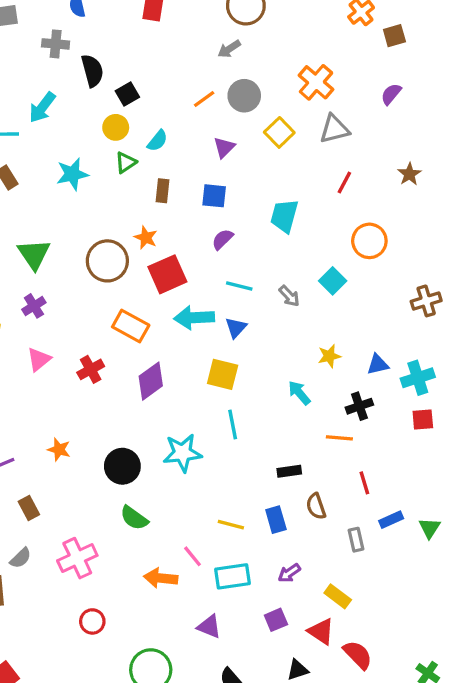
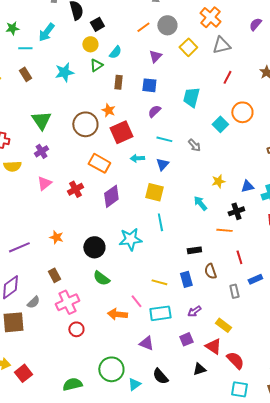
cyan square: (333, 281) -> (220, 124), moved
cyan arrow: (194, 318) -> (137, 158), size x0.6
brown rectangle: (29, 508) -> (54, 275), moved
red circle: (92, 621) -> (76, 329), moved

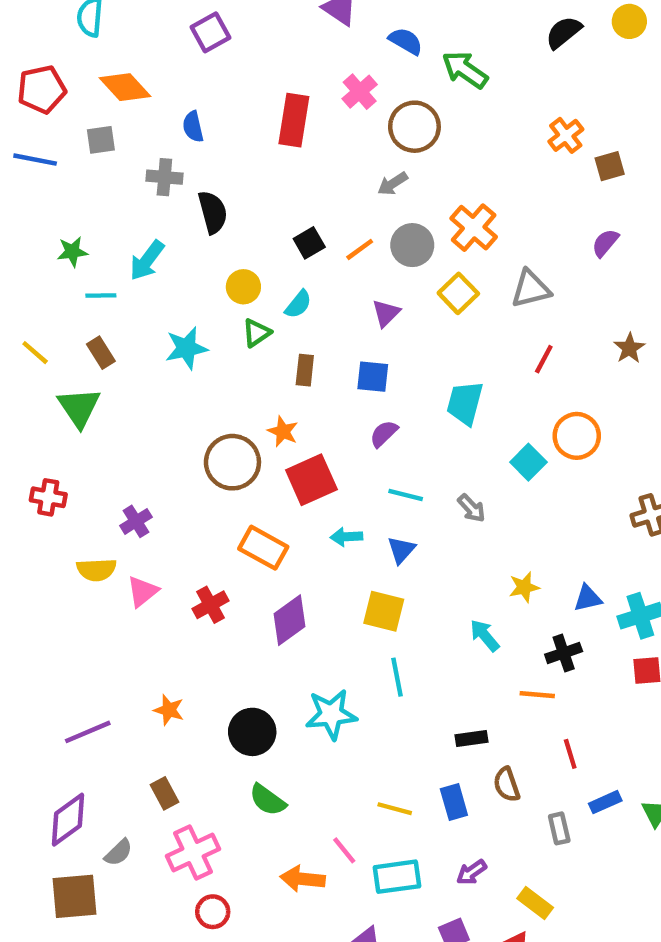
orange cross: (210, 17) -> (474, 228), moved
black square: (97, 24) -> (309, 243), moved
green triangle: (41, 120) -> (79, 407), moved
yellow semicircle: (12, 166) -> (96, 570), moved

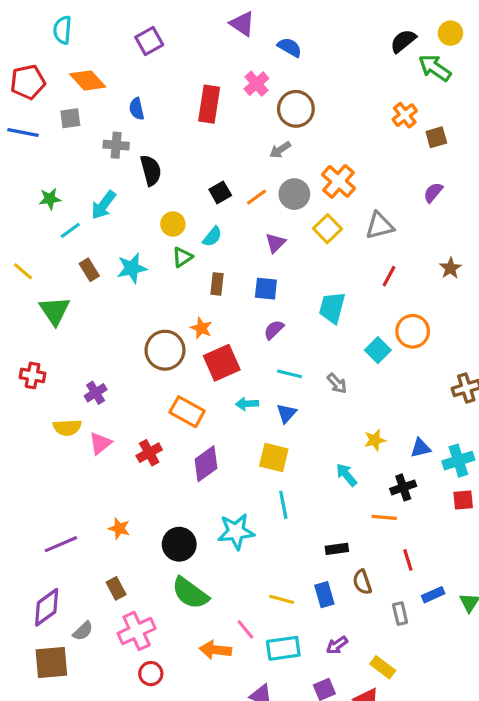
green arrow: (465, 70) -> (435, 68), moved
cyan line: (101, 296) -> (70, 230), turned -35
brown rectangle: (101, 353) -> (89, 270), moved
green semicircle: (268, 800) -> (190, 593), size x1.4

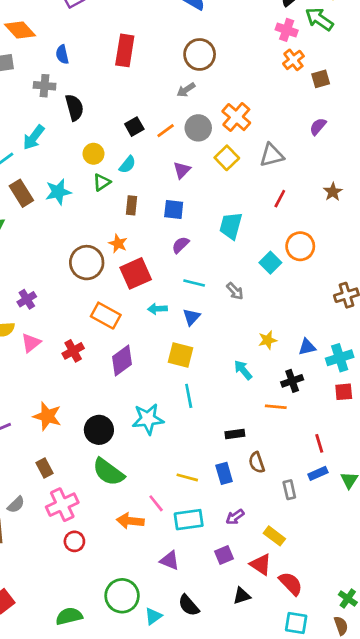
pink cross: (256, 84) -> (287, 30), moved, turned -30
brown rectangle: (89, 270) -> (21, 193), size x1.4
orange star: (119, 528) -> (47, 416), size x1.5
red line: (408, 560) -> (319, 443), moved

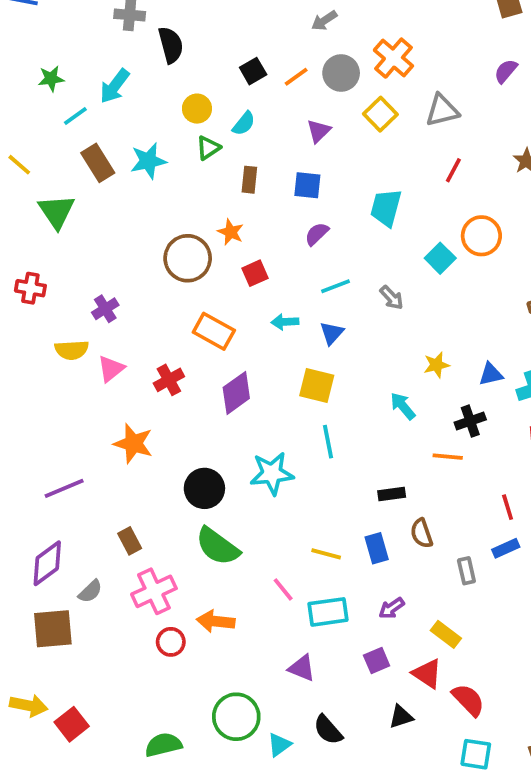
red square: (136, 273) -> (255, 273), size x0.6
cyan line: (194, 283) -> (335, 286), turned -35
orange star: (47, 416) -> (133, 444), moved
orange arrow: (130, 521) -> (216, 621), moved

